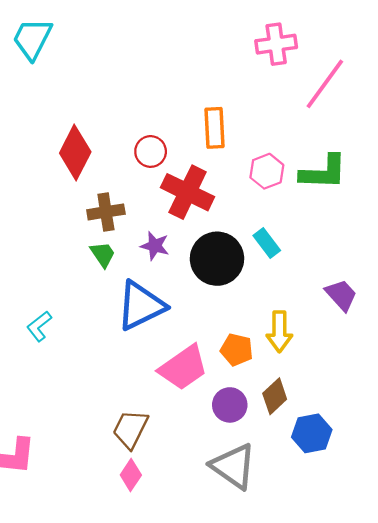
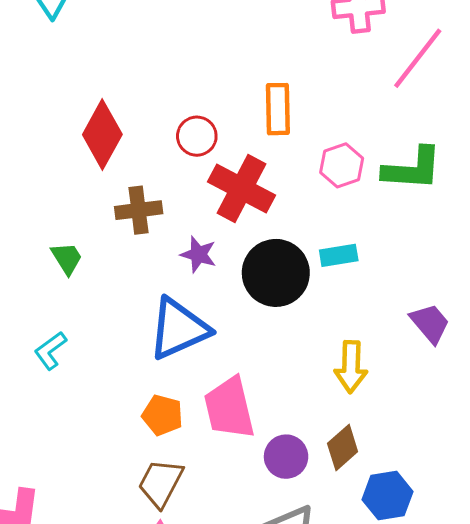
cyan rectangle: (267, 243) -> (339, 255), turned -64
green trapezoid: (103, 254) -> (67, 258), moved
orange pentagon: (237, 350) -> (162, 415), moved
pink trapezoid: (183, 368) -> (229, 408), turned 110

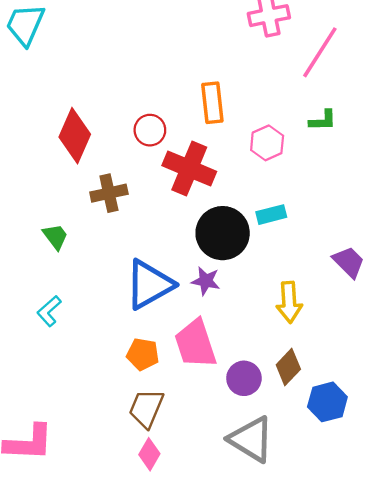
green L-shape: (412, 169) -> (323, 121), moved, size x0.6
purple star: (198, 254) -> (206, 281), moved

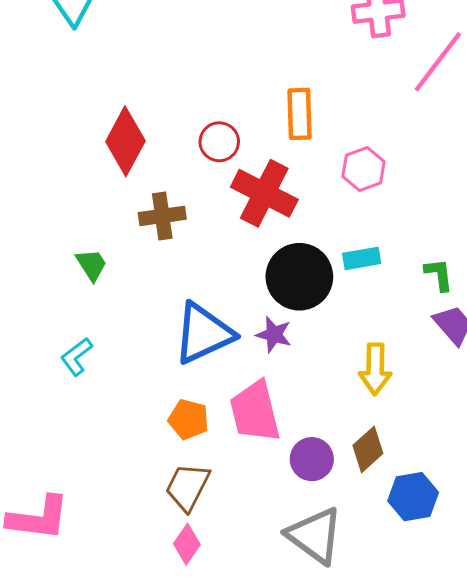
green L-shape: (323, 121) -> (439, 275), moved, turned -100

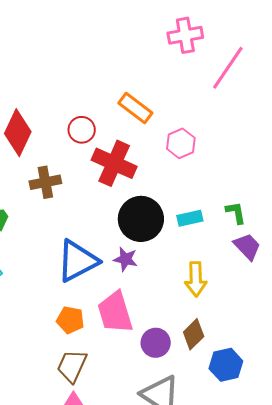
orange rectangle: (300, 114) -> (135, 108), turned -48
cyan rectangle: (362, 258) -> (190, 218), moved

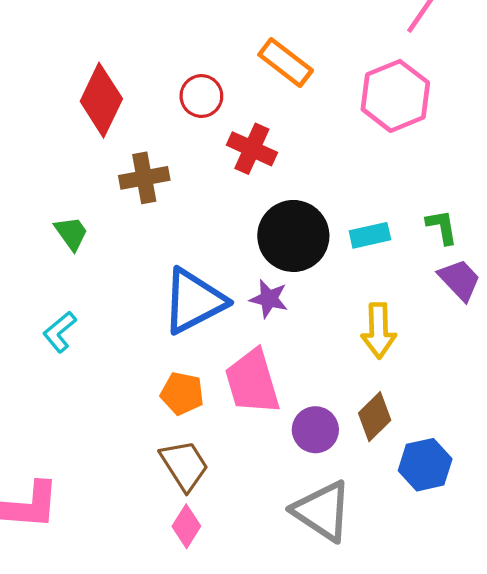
pink hexagon: (181, 143) -> (395, 96), moved, size x1.5
red cross: (114, 163) -> (252, 149), size x0.7
brown trapezoid: (72, 366) -> (184, 465), turned 123

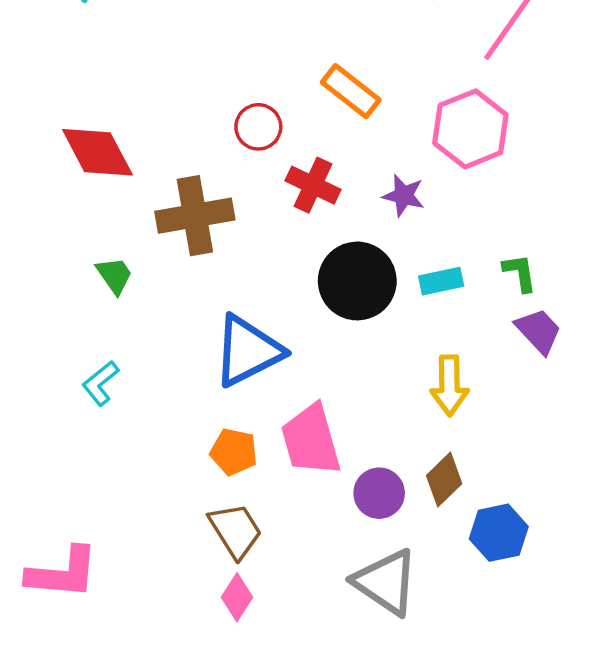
red diamond: (101, 100) -> (97, 152), moved, turned -54
brown cross: (144, 178) -> (195, 216), size x1.4
purple star: (269, 299) -> (404, 196), moved

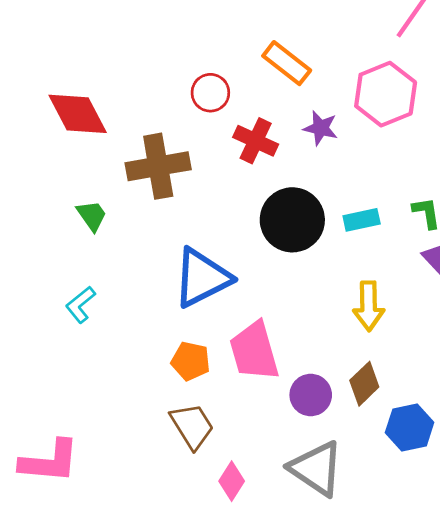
purple star: (404, 196) -> (321, 128), moved
pink diamond: (237, 597) -> (232, 481), moved

